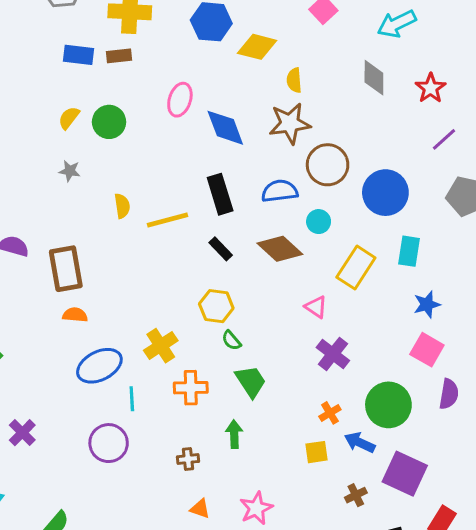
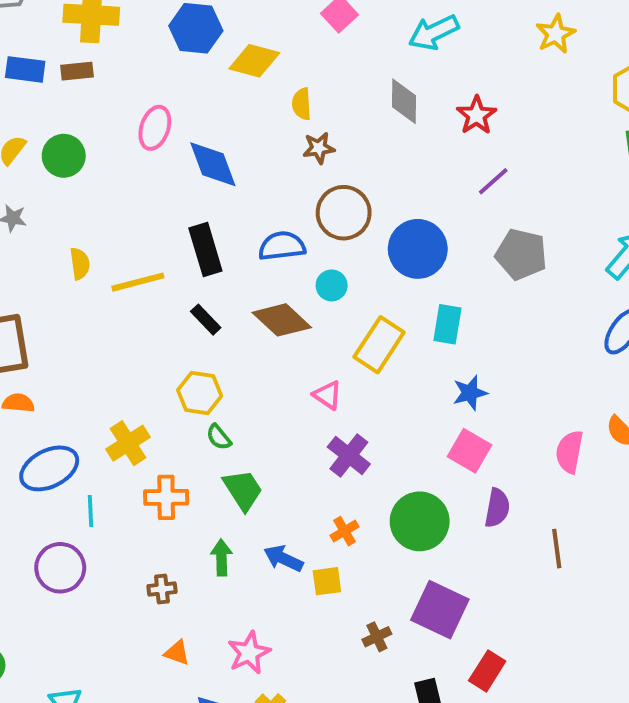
brown star: (290, 123) -> (319, 148), moved, size x0.6
blue arrow: (360, 443) -> (283, 558), moved

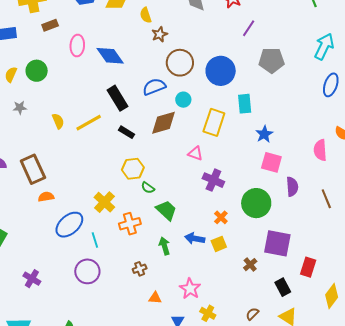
brown rectangle: (77, 71) -> (50, 25), moved
brown diamond: (282, 320) -> (164, 123), turned -44

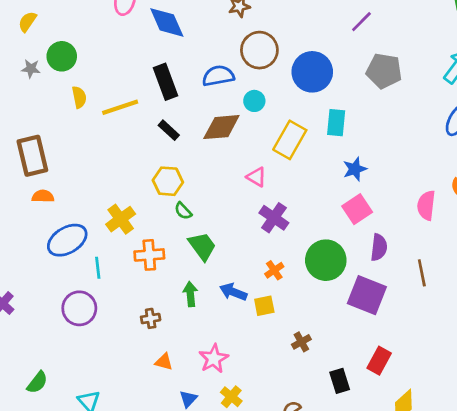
green circle: (37, 71) -> (62, 56), moved
pink square: (271, 162) -> (357, 209), turned 30
purple square: (277, 243) -> (367, 295), moved

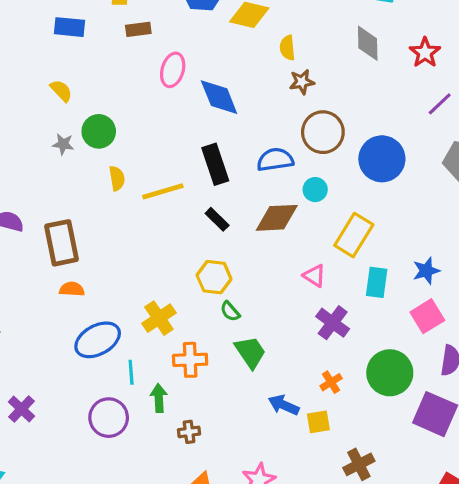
yellow semicircle: (27, 22) -> (61, 91), turned 100
cyan rectangle: (336, 123) -> (377, 282), moved
green arrow: (190, 294) -> (159, 398), moved
brown cross: (301, 342) -> (359, 464), size x1.4

